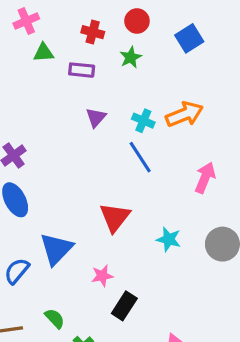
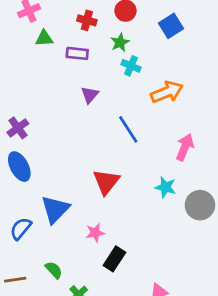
cyan cross: (143, 121) -> (131, 66), moved
cyan star: (169, 239) -> (165, 187), moved

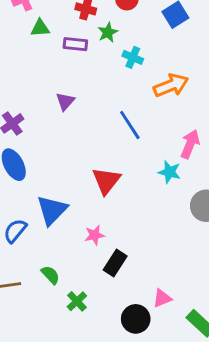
green star: (120, 42) -> (108, 32), moved
purple triangle: (90, 95) -> (65, 101), moved
cyan star: (165, 187) -> (169, 172), moved

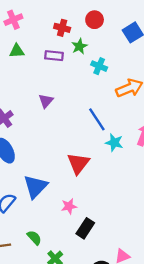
green triangle: (40, 28) -> (17, 51), moved
cyan star: (169, 172) -> (114, 143), moved

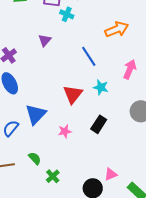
cyan cross: (99, 66) -> (67, 14), moved
cyan star: (114, 143) -> (101, 87), moved
black rectangle: (85, 228) -> (99, 124), moved

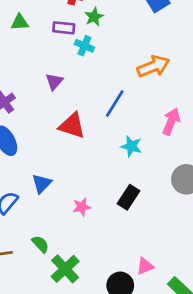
blue line: (89, 56) -> (115, 104), turned 65
red triangle: (73, 94) -> (72, 126), moved, turned -50
blue triangle: (36, 114) -> (42, 183), size x0.7
green cross: (53, 176) -> (65, 269), size x1.5

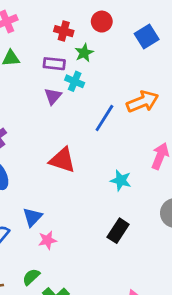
purple triangle: (54, 82) -> (53, 96), moved
blue line: (115, 104) -> (104, 118), moved
pink star: (82, 207) -> (47, 240), moved
green semicircle: (40, 244) -> (31, 277), turned -90

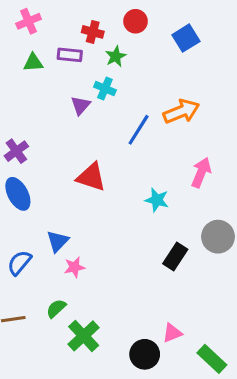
purple rectangle: (54, 64) -> (70, 55), moved
black rectangle: (118, 231) -> (175, 257), moved

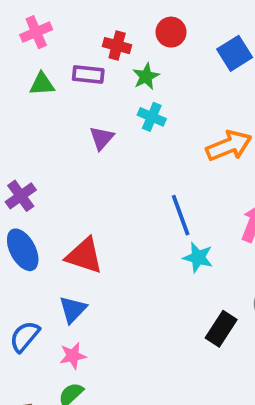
cyan cross: (105, 88) -> (152, 117), moved
blue line: (139, 130) -> (181, 215), moved, turned -52
red triangle: (91, 177) -> (84, 256), moved
pink star: (74, 267) -> (73, 356), moved

